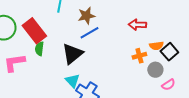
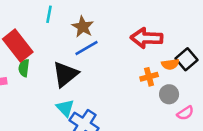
brown star: (86, 16) -> (83, 27), turned -30
red arrow: (137, 25) -> (147, 38), size x1.4
black square: (169, 52) -> (187, 59), moved

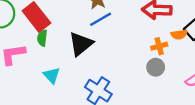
gray circle: (169, 94) -> (156, 67), moved
cyan triangle: (65, 108) -> (52, 75), moved

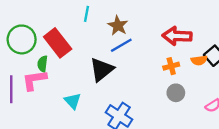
green semicircle: (42, 38) -> (42, 64), moved
orange cross: (159, 46) -> (171, 66), moved

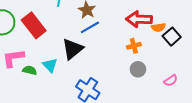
orange semicircle: (199, 60) -> (158, 27), moved
green semicircle: (42, 64) -> (30, 70), moved, turned 96
cyan triangle: (73, 101) -> (50, 65), moved

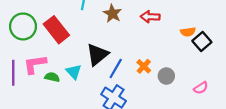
red arrow: (139, 19) -> (150, 17), moved, size x0.7
blue line: (90, 27) -> (116, 68), moved, turned -30
orange cross: (134, 46) -> (144, 66), moved, turned -32

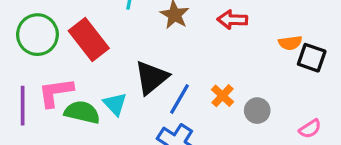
black square: (202, 42) -> (312, 58), turned -30
green semicircle: (52, 77) -> (82, 112), size x1.5

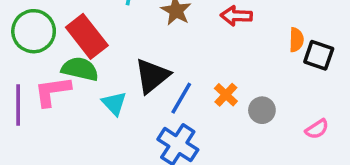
orange semicircle: (290, 43) -> (296, 40), turned -80
green semicircle: (82, 112) -> (80, 69), moved

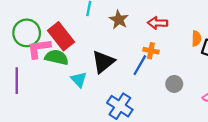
pink L-shape: (52, 91) -> (39, 48), moved
orange cross: (226, 95) -> (151, 51), moved, turned -32
blue line: (181, 98) -> (140, 65), moved

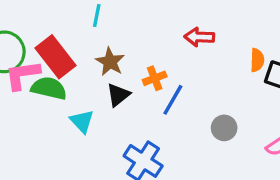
brown star: (119, 20) -> (110, 62), moved
orange cross: (151, 51) -> (155, 78), moved, turned -32
black triangle: (103, 62) -> (118, 95), size x0.7

